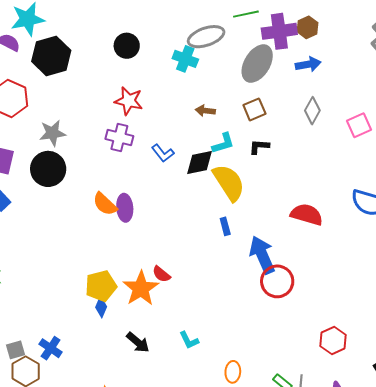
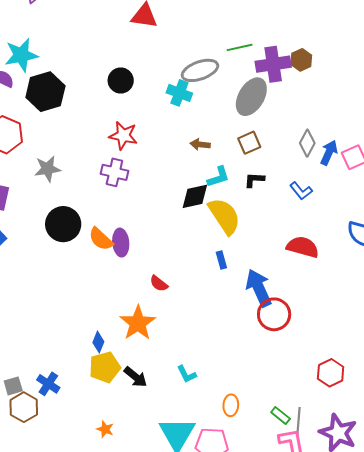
blue arrow: (308, 64) -> (329, 153), moved, turned -55
blue L-shape: (163, 153) -> (301, 191), moved
black circle: (48, 169) -> (63, 224), moved
red semicircle: (161, 274) -> (159, 283), moved
yellow pentagon: (101, 286) -> (105, 367), moved

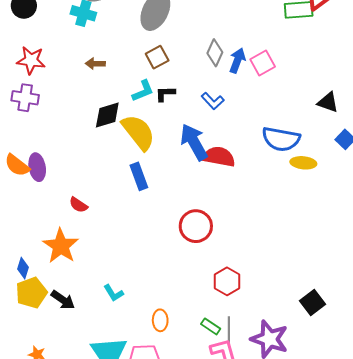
brown arrow: (200, 144) -> (95, 64), moved
cyan L-shape: (218, 177) -> (143, 91), moved
blue rectangle: (221, 260) -> (139, 176), size x1.5
blue arrow: (259, 288) -> (194, 142), moved
red hexagon: (331, 373) -> (227, 281), moved

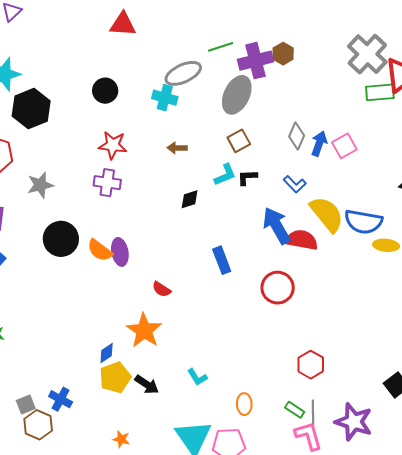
black diamond: (107, 115) -> (190, 199), size x0.7
yellow semicircle: (138, 132) -> (327, 214), moved
red circle: (196, 226) -> (278, 288), moved
blue diamond: (23, 268) -> (107, 353), turned 40

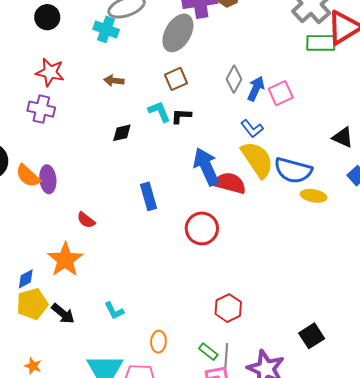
cyan L-shape: (225, 175) -> (159, 112), turned -95
blue L-shape: (295, 184) -> (252, 129), moved

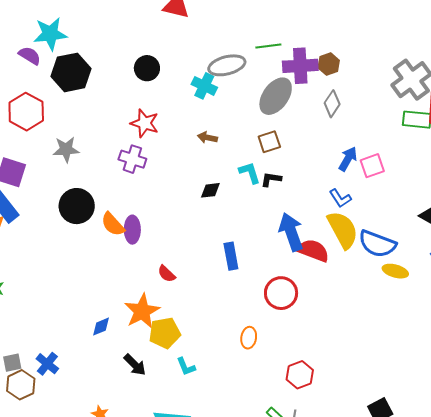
gray diamond: (234, 79) -> (332, 104), moved
yellow pentagon: (32, 304) -> (165, 333), moved
orange ellipse: (158, 342) -> (249, 338), moved

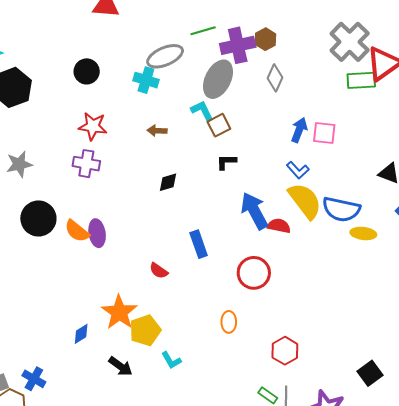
pink square: (372, 166) -> (324, 133), turned 35
cyan L-shape: (250, 173) -> (202, 111), moved
red semicircle: (313, 250) -> (279, 226), size x0.7
red semicircle: (166, 274) -> (159, 271), moved

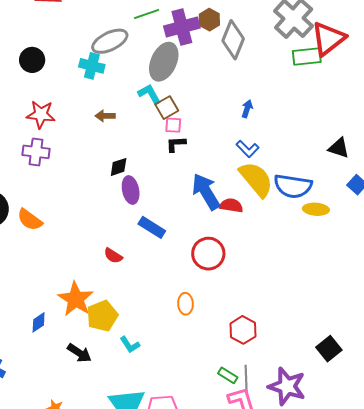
gray diamond: (275, 78) -> (233, 40), moved, size x1.4
blue arrow: (299, 130) -> (247, 109), size x0.7
pink square: (324, 133) -> (173, 125), moved, size x0.7
purple ellipse: (97, 233) -> (131, 190), moved
blue rectangle: (199, 244) -> (152, 227), turned -36

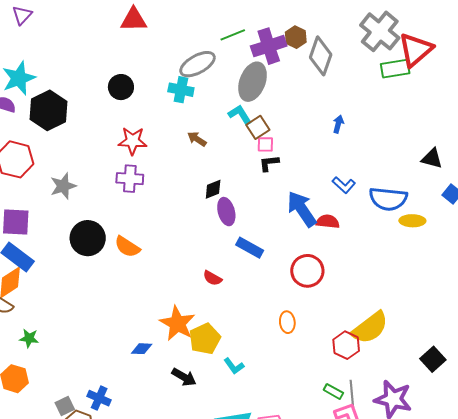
brown arrow: (105, 116) -> (197, 139), turned 36
blue L-shape: (247, 149) -> (344, 185), moved
yellow semicircle: (256, 179) -> (370, 328), moved, turned 96
blue diamond: (39, 322) -> (142, 349), turned 40

